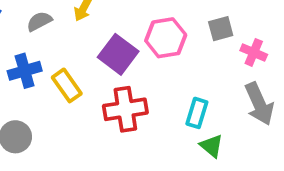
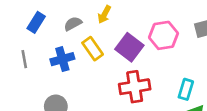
yellow rectangle: (67, 85) -> (93, 49), moved

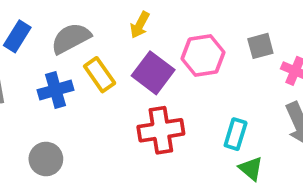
yellow arrow: (104, 14) -> (140, 25), moved
gray semicircle: (73, 24) -> (71, 38), size x1.5

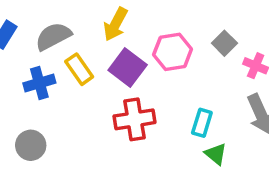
yellow arrow: (140, 25) -> (115, 24), size x1.4
gray square: (260, 46) -> (224, 43), turned -30

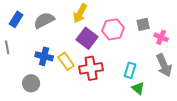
gray square: (224, 43) -> (143, 24), turned 32
yellow rectangle: (79, 69) -> (66, 61), moved
blue cross: (39, 83) -> (44, 56), moved, turned 30

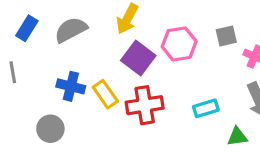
cyan rectangle: (130, 70) -> (206, 108), turned 56
green triangle: (138, 88) -> (237, 137), moved, turned -48

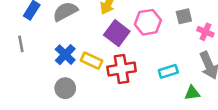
blue cross: (71, 86) -> (65, 55), turned 30
yellow rectangle: (105, 94) -> (92, 61), turned -30
gray circle: (50, 129) -> (65, 88), moved

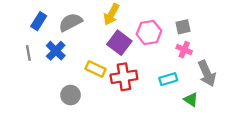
pink cross: (205, 32) -> (184, 50), moved
blue cross: (65, 55) -> (56, 51), moved
green triangle: (192, 93) -> (191, 100), turned 42

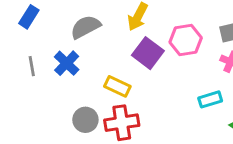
blue rectangle: (39, 21) -> (29, 17), moved
red cross: (124, 77) -> (122, 123), moved

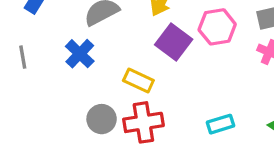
gray line: (32, 66) -> (23, 57), moved
cyan rectangle: (210, 99) -> (221, 124), moved

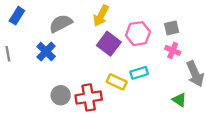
yellow rectangle: (138, 81) -> (117, 82), moved
cyan rectangle: (221, 124) -> (139, 73), moved

